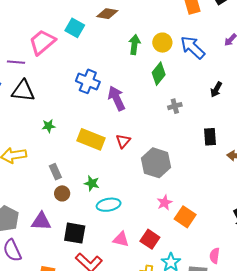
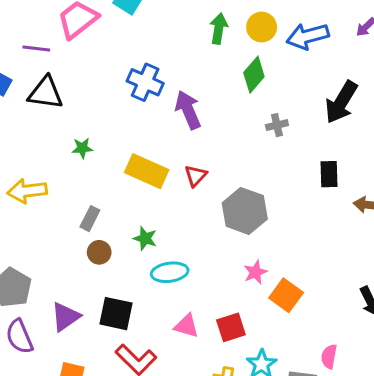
blue arrow: (193, 47) -> (308, 36), turned -60
black arrow: (216, 89) -> (341, 102), size x1.8
gray rectangle: (55, 172) -> (90, 219), turned 49
purple triangle: (41, 221) -> (65, 317), moved, turned -40
red square: (150, 239) -> (231, 327), turned 36

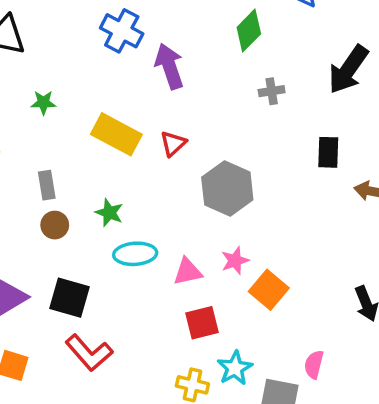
gray rectangle: (90, 219) -> (47, 185), turned -40
pink triangle: (186, 326) -> (188, 272), moved, turned -32

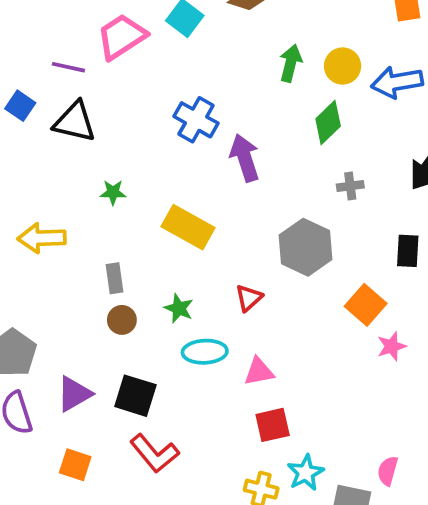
red triangle: (173, 144) -> (249, 298), moved
gray hexagon: (227, 188) -> (306, 247), moved
pink star: (235, 261) -> (392, 346), moved
orange square: (269, 290) -> (366, 305), moved

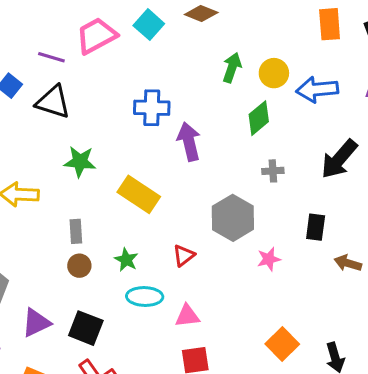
blue cross: (196, 120) -> (152, 108), turned -32
green star: (113, 192) -> (80, 162), size x1.5
orange square: (366, 305) -> (282, 344), moved
pink star: (392, 346) -> (269, 259), moved

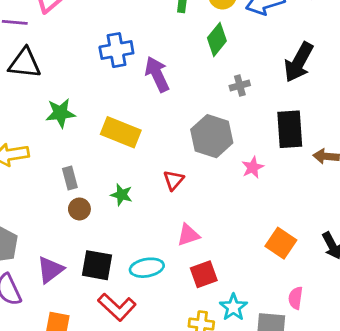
black rectangle: (316, 227) -> (290, 129), size x1.5
cyan ellipse: (145, 297) -> (147, 268), moved

